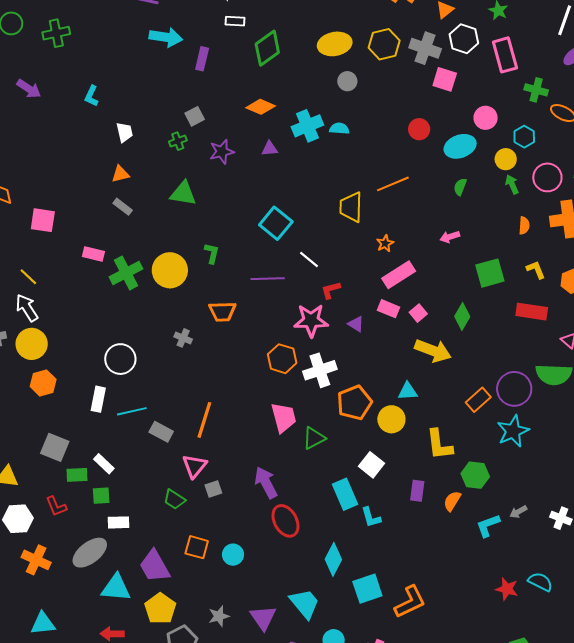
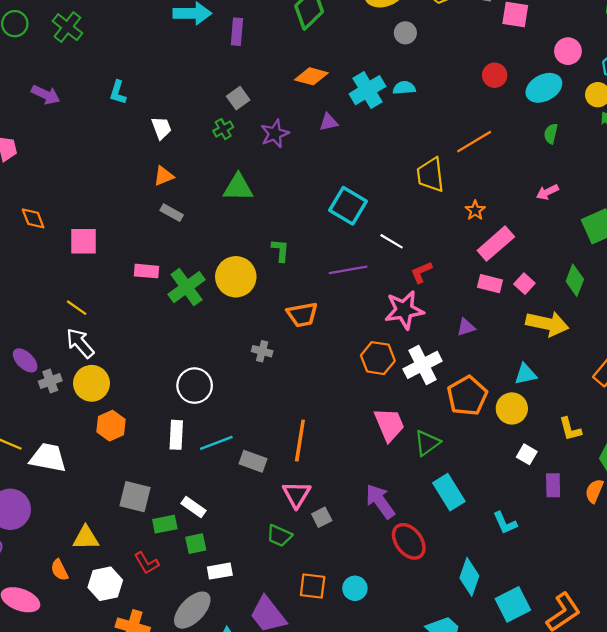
green cross: (56, 33) -> (67, 27), turned -32
purple triangle: (356, 324) -> (466, 327), moved, turned -42
yellow L-shape: (439, 445) -> (570, 429), size x0.7
white square: (372, 465) -> (527, 454), moved, size x0.7
cyan rectangle: (345, 494) -> (449, 492), moved

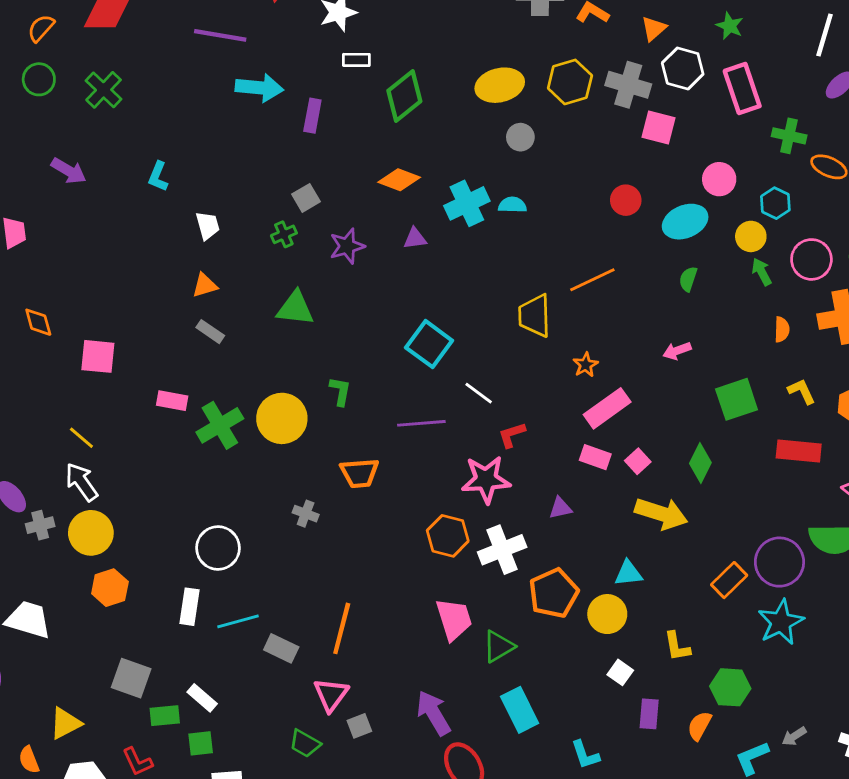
yellow triangle: (86, 538) -> (65, 723), turned -32

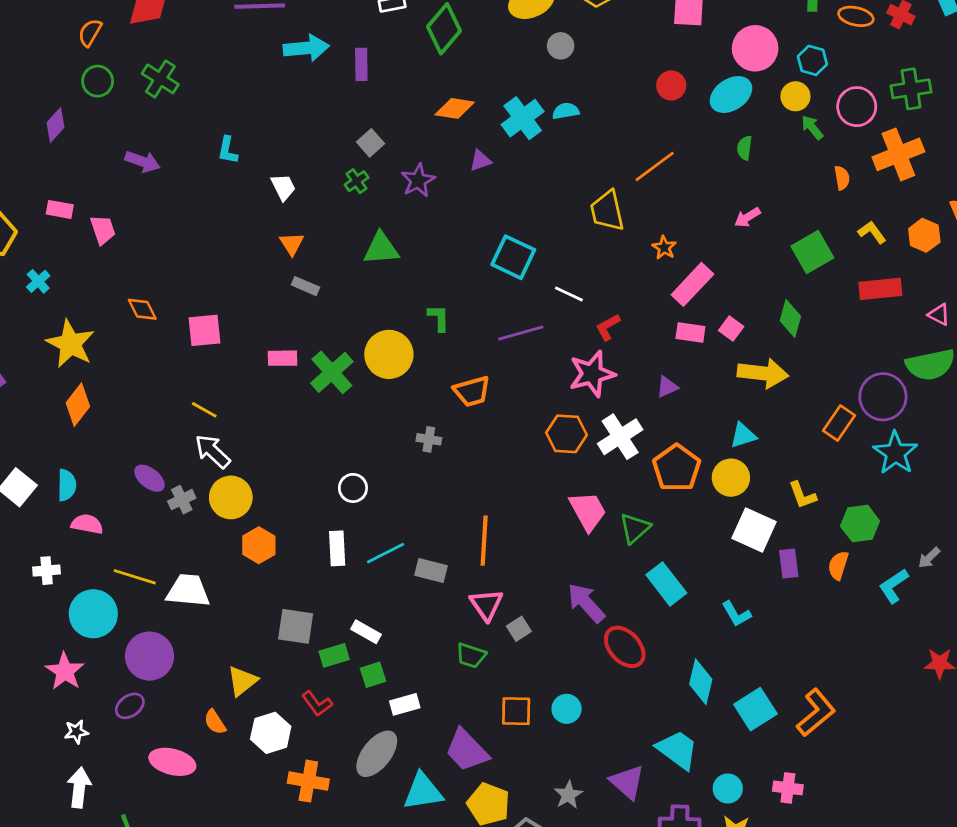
pink circle: (719, 179) -> (755, 48), size x1.4
orange triangle: (205, 285) -> (292, 244), turned -35
white circle: (218, 548) -> (353, 488), size x0.7
white square: (620, 672) -> (754, 530), size x1.8

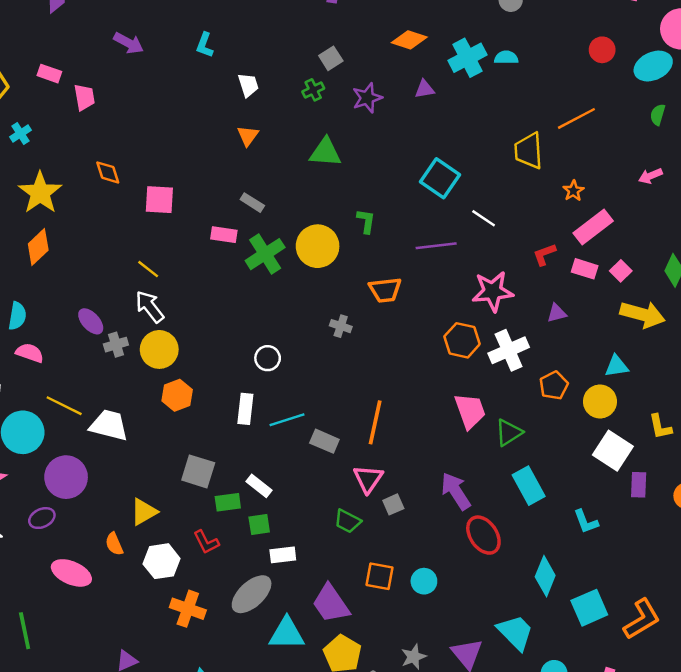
gray rectangle: (305, 286) -> (252, 203), moved
red L-shape: (608, 327) -> (544, 254), moved
orange pentagon: (677, 468) -> (554, 386), size x0.7

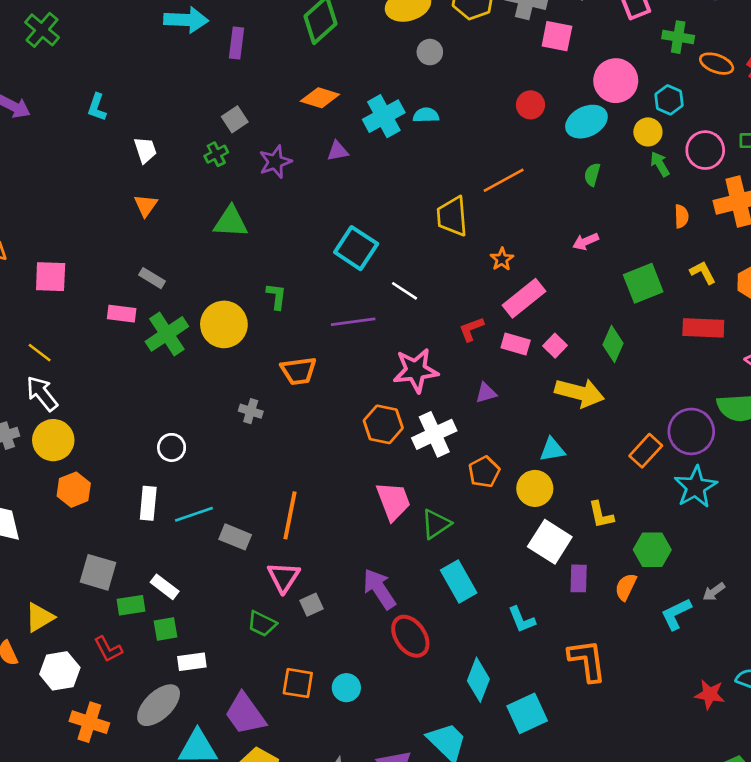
orange L-shape: (642, 619) -> (587, 660), moved, turned -66

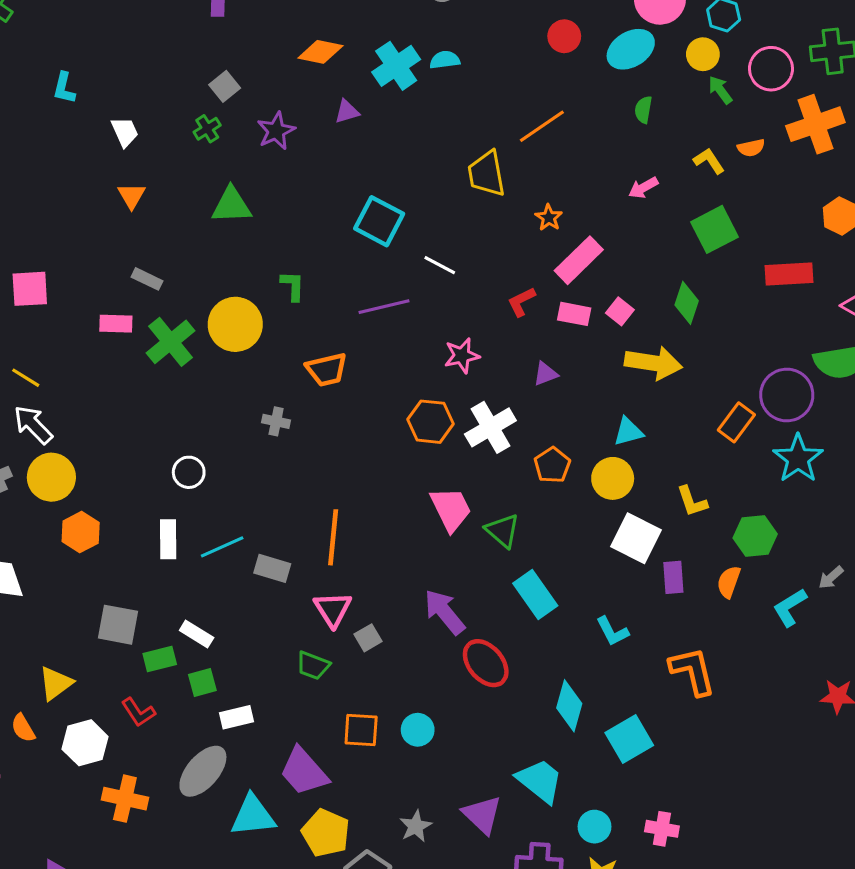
orange semicircle: (681, 216) -> (751, 148), turned 85
yellow L-shape: (703, 273) -> (709, 161), moved
pink star: (416, 370) -> (462, 356), size x0.7
green triangle: (436, 524) -> (503, 531), turned -40

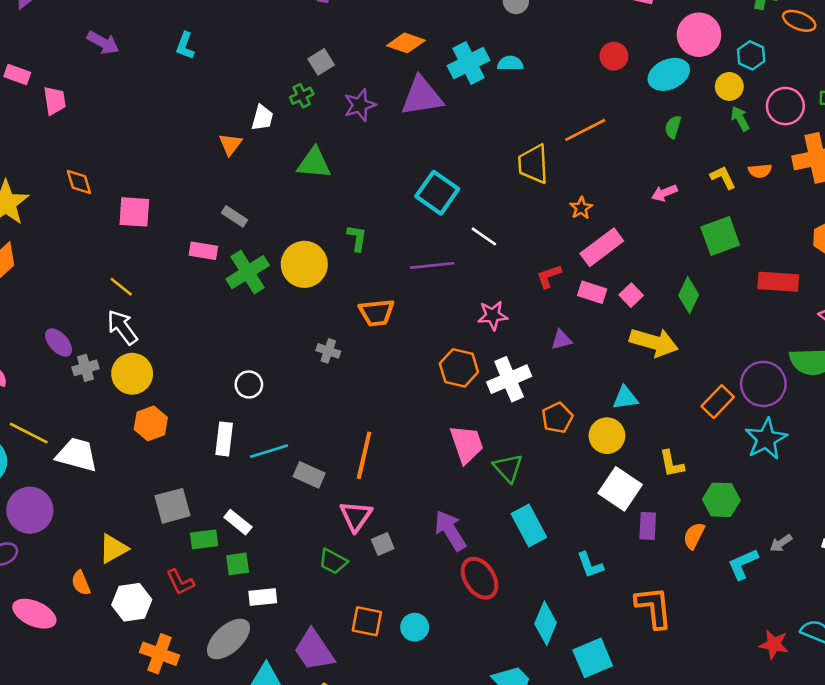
purple triangle: (347, 111) -> (422, 96), size x2.0
white trapezoid: (125, 132) -> (262, 118), moved, turned 32
gray square: (118, 625) -> (172, 506), turned -33

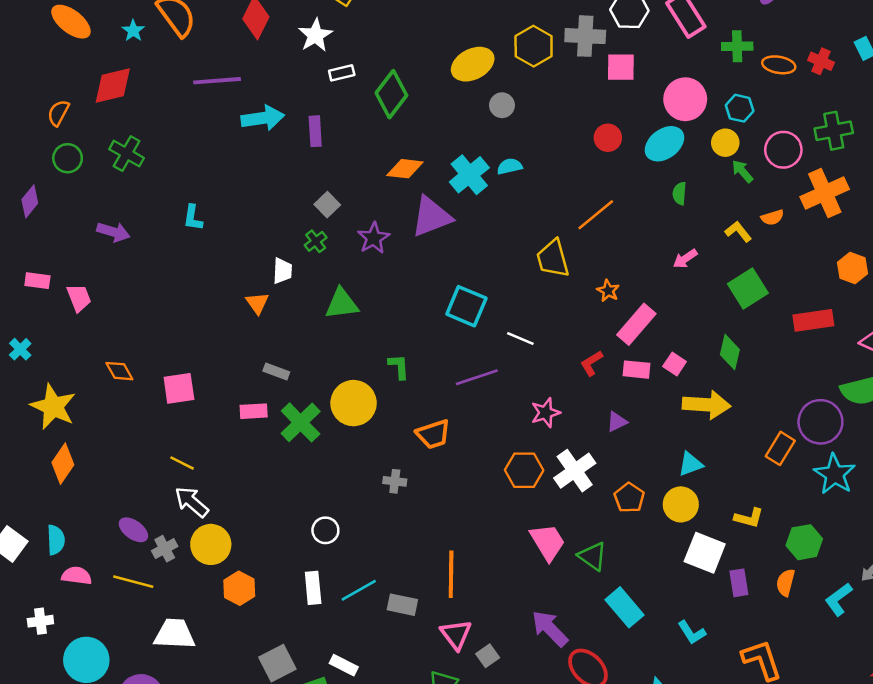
yellow line: (29, 433) -> (133, 582), moved
yellow L-shape: (672, 464) -> (749, 518), turned -52

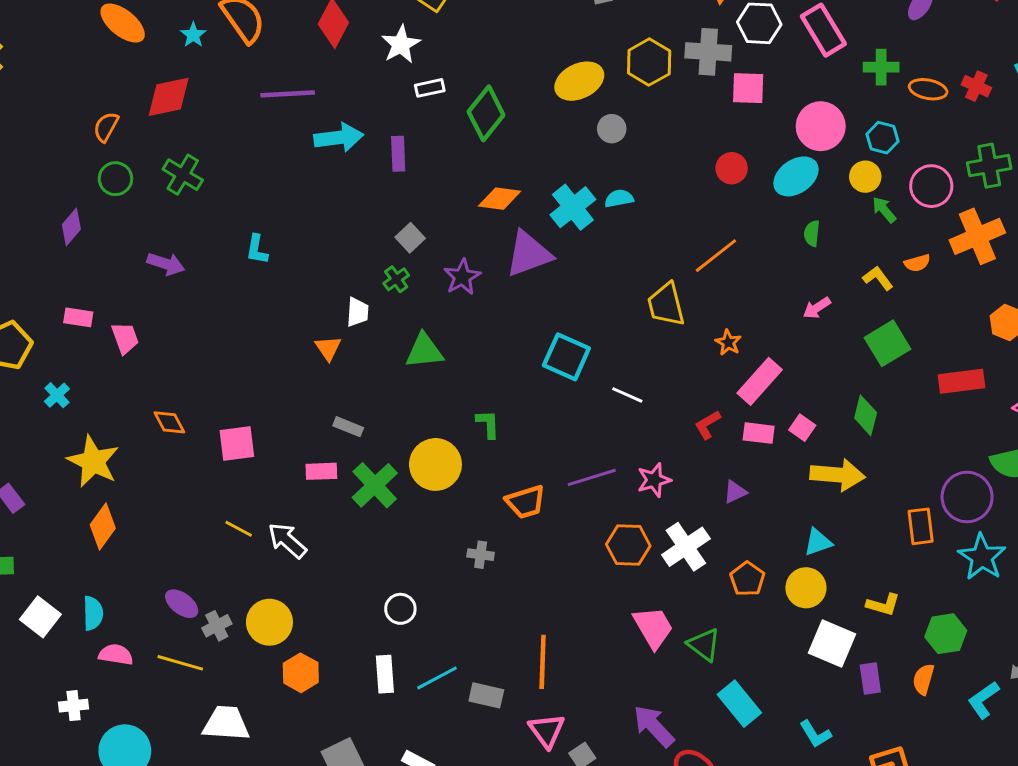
purple line: (477, 377) -> (592, 477), moved
orange rectangle: (780, 448) -> (921, 526), turned -40
white arrow: (192, 502) -> (287, 540), moved

